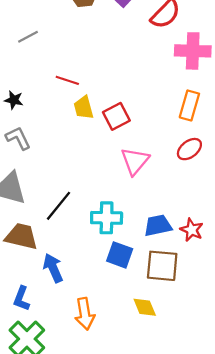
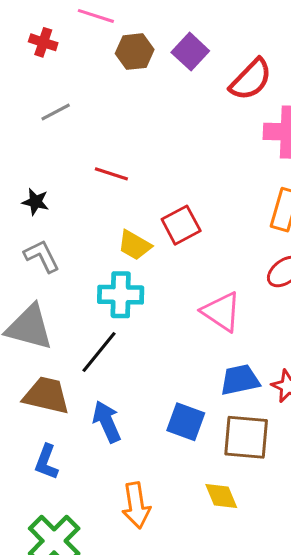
yellow trapezoid: (84, 108) -> (135, 245), moved, turned -45
pink triangle: (135, 161) -> (221, 312), moved, turned -36
cyan cross: (107, 218) -> (121, 295), moved
blue arrow: (53, 268) -> (107, 422), moved
blue L-shape: (21, 299) -> (46, 462), moved

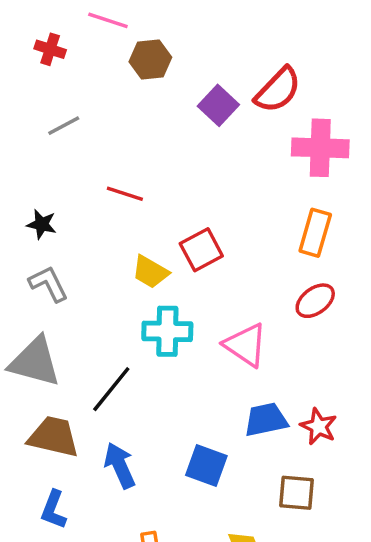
purple square: (190, 52) -> (218, 105), moved
cyan cross: (121, 295) -> (167, 331), moved
brown square: (246, 437) -> (296, 493), moved, size x0.7

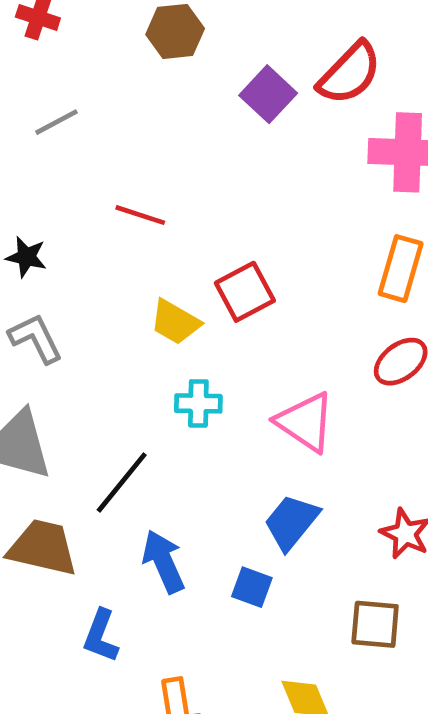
cyan cross: (167, 331) -> (198, 403), size x0.7
blue trapezoid: (266, 420) -> (291, 522), moved, turned -39
blue arrow: (120, 466) -> (164, 562), moved
blue square: (206, 466) -> (252, 587), size x0.7
blue L-shape: (54, 510) -> (101, 636), moved

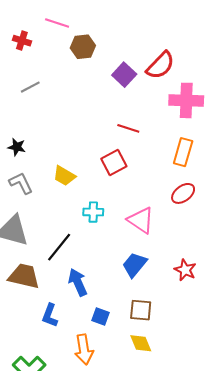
red line: (140, 215) -> (128, 128), moved
yellow trapezoid: (175, 322) -> (64, 176), moved
blue square: (252, 587) -> (100, 316), moved
brown square: (375, 624) -> (141, 310), moved

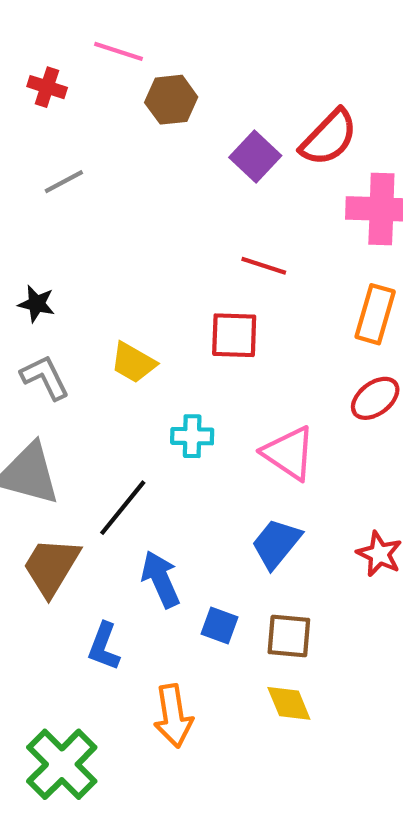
red square: (114, 162) -> (234, 335), turned 30
brown trapezoid: (24, 276) -> (51, 567), turned -72
blue square: (100, 316) -> (220, 625), moved

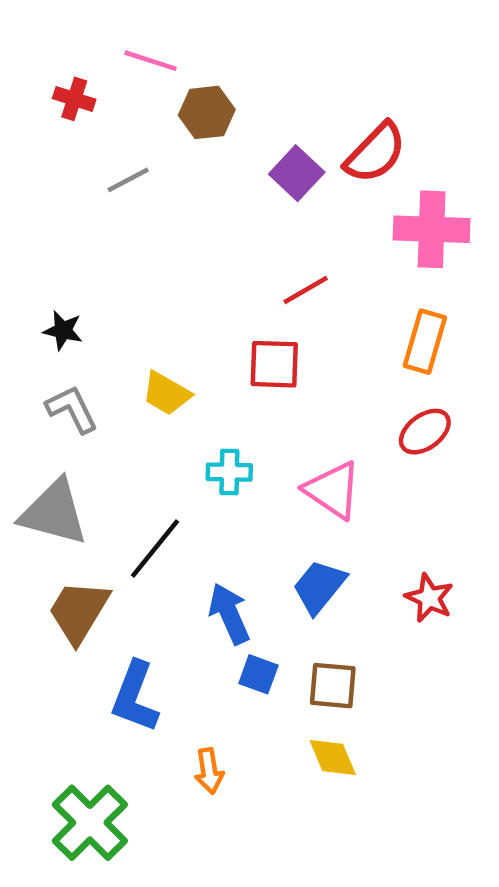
gray line: (64, 182) -> (128, 180), moved
red line: (264, 266) -> (306, 290), turned -48
blue arrow: (161, 579) -> (229, 614), moved
blue L-shape: (104, 647) -> (135, 697), size x1.4
orange arrow: (173, 716) -> (209, 771), size x0.7

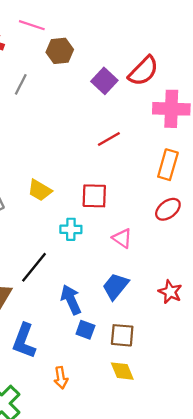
gray line: (128, 180) -> (21, 84), turned -35
red square: (274, 364) -> (94, 196), moved
pink triangle: (333, 490) -> (122, 238), size x0.7

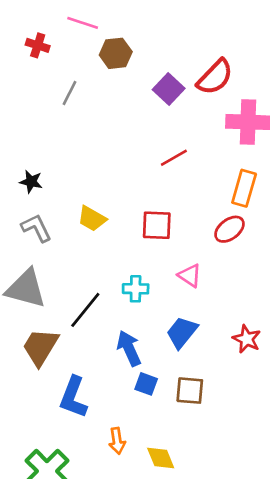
red ellipse: (168, 209) -> (229, 229), moved
cyan cross: (71, 229) -> (136, 289), moved
yellow diamond: (122, 371) -> (161, 458), moved

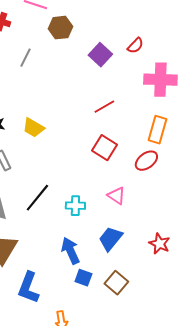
red semicircle: (215, 77) -> (135, 46), size x0.6
yellow trapezoid: (92, 219) -> (33, 128), moved
red square: (157, 225) -> (104, 148), moved, turned 30
black line: (85, 310) -> (37, 198), moved
brown square: (190, 391) -> (116, 283), turned 35

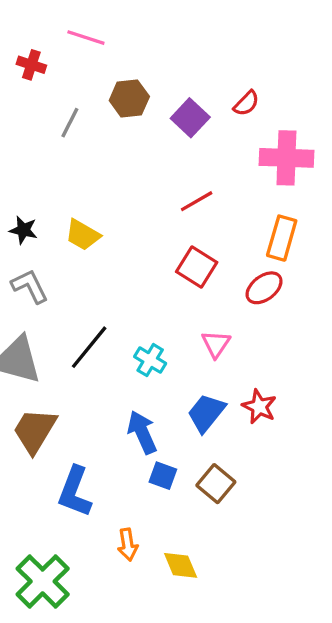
brown hexagon: (60, 28) -> (129, 99), moved
pink triangle: (116, 196) -> (216, 344), turned 30
cyan cross: (75, 206) -> (150, 360), turned 30
red star: (159, 244) -> (259, 407), moved

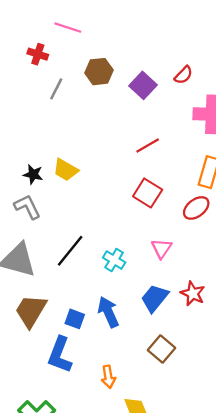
red cross: (31, 65) -> (38, 54), moved
black star: (23, 230) -> (33, 174), moved
blue square: (163, 476) -> (75, 319), moved
orange arrow: (128, 545) -> (108, 377), moved

